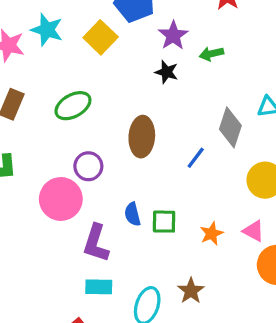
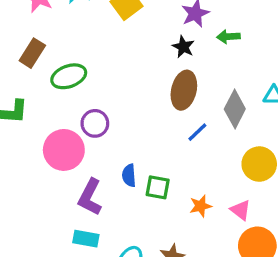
green ellipse: (73, 106) -> (69, 76), moved
brown ellipse: (142, 137) -> (184, 90), moved

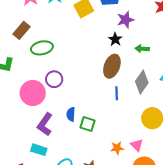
green arrow: (228, 37) -> (142, 49), moved
blue line: (197, 132) -> (117, 93), turned -56
orange star: (201, 206) -> (117, 148), moved

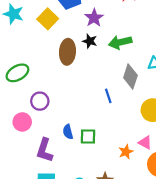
green arrow: (142, 49) -> (120, 42), size x1.5
brown ellipse: (112, 66) -> (67, 52), moved
pink circle: (33, 93) -> (22, 122), size x0.7

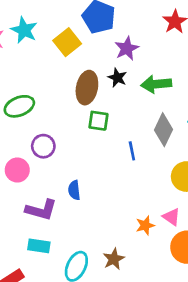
green square: (88, 137) -> (98, 121), moved
purple L-shape: (45, 150) -> (41, 210), turned -100

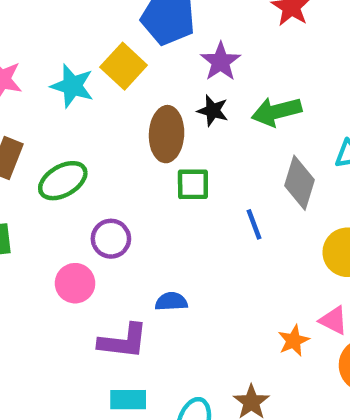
cyan star: (24, 30) -> (72, 86), moved
blue semicircle: (74, 190) -> (171, 302), turned 102

